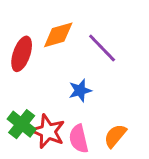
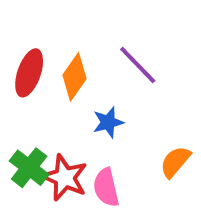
orange diamond: (58, 35) -> (75, 77), moved, turned -40
orange semicircle: (115, 136) -> (175, 162), moved

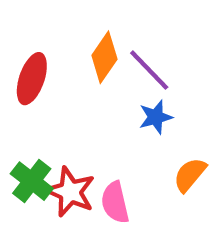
orange diamond: (75, 77) -> (104, 57), moved
blue star: (108, 122) -> (156, 117), moved

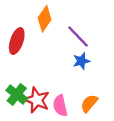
orange diamond: (104, 57) -> (45, 19), moved
orange semicircle: (190, 175) -> (89, 103), moved

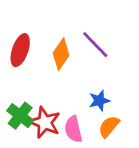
orange diamond: (45, 19) -> (61, 54), moved
blue star: (81, 61) -> (99, 101), moved

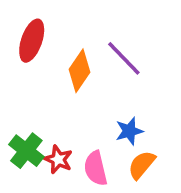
red ellipse: (20, 50) -> (32, 41), moved
red star: (45, 122) -> (58, 159), size x0.7

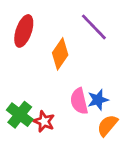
purple line: (124, 58) -> (94, 27), moved
pink semicircle: (96, 168) -> (79, 101), moved

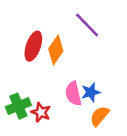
red ellipse: (24, 31) -> (33, 46), moved
green cross: (20, 115) -> (18, 106), turned 30

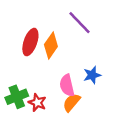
blue star: (91, 92) -> (92, 75), moved
orange semicircle: (99, 116) -> (72, 103), moved

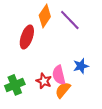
orange diamond: (51, 45) -> (45, 16), moved
red star: (37, 103) -> (44, 81), moved

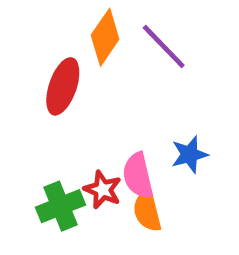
green cross: (15, 85) -> (60, 206), moved
orange semicircle: (63, 90) -> (147, 211), turned -54

